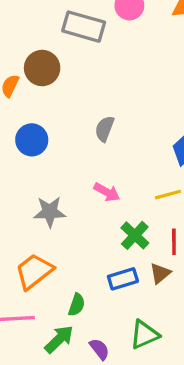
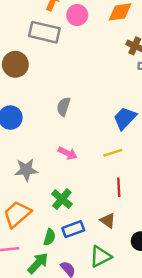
green cross: (135, 235) -> (62, 199), moved
brown triangle: (160, 273) -> (108, 221), moved, turned -42
blue rectangle: (123, 279) -> (73, 229), moved

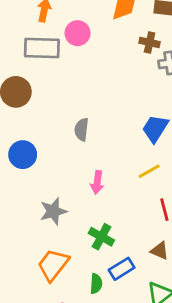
pink circle: (77, 15) -> (78, 33), moved
pink arrow: (68, 153) -> (97, 182), turned 84

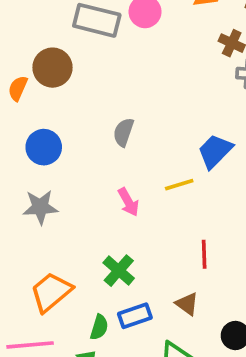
yellow line: (149, 171) -> (179, 185), moved
pink arrow: (97, 182) -> (128, 202), turned -50
gray star: (53, 211) -> (40, 207), moved

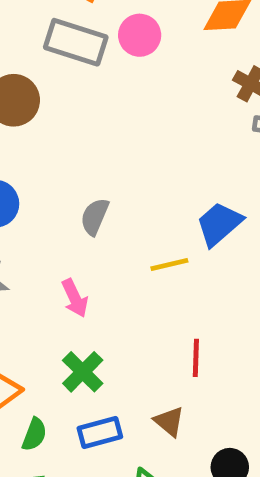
gray semicircle: (124, 132) -> (95, 217), moved
pink arrow: (128, 202) -> (75, 298), moved
green semicircle: (99, 327) -> (34, 434), moved

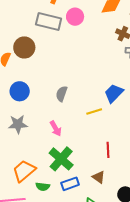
green cross: (83, 372) -> (61, 159), size x1.4
green semicircle: (34, 434) -> (43, 187), turned 80

